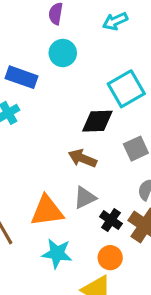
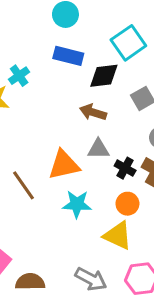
blue rectangle: (22, 77) -> (68, 56), moved
gray triangle: (85, 198) -> (98, 149), turned 30

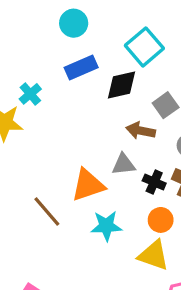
blue rectangle: (68, 56) -> (81, 67), turned -32
brown arrow: (93, 112) -> (141, 131), moved

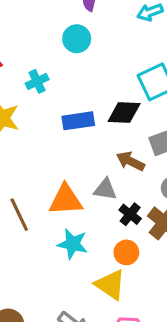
cyan circle: (74, 23) -> (77, 39), moved
blue rectangle: (81, 67) -> (78, 121), moved
cyan cross: (30, 94) -> (37, 81), moved

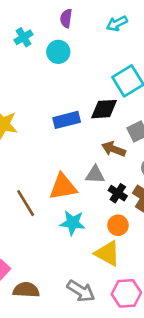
cyan cross: (37, 81) -> (23, 37), moved

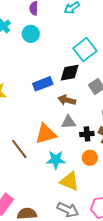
brown arrow: (114, 149) -> (67, 100), moved
black cross: (118, 193) -> (87, 134), turned -32
yellow triangle: (107, 253) -> (69, 181), moved

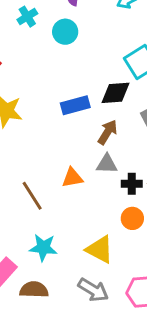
brown arrow: (67, 100) -> (108, 132), turned 102
orange triangle: (46, 134) -> (72, 178), size x0.7
cyan star: (56, 160) -> (43, 248), moved

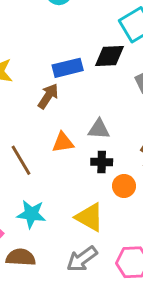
brown arrow: (108, 132) -> (48, 96), moved
black cross: (132, 184) -> (102, 162), moved
gray arrow: (93, 290) -> (82, 259), turned 112

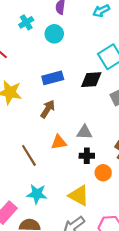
blue rectangle: (68, 68) -> (53, 78), moved

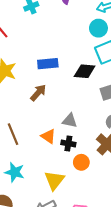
cyan circle: (54, 34) -> (98, 28), moved
orange triangle: (59, 142) -> (48, 136), moved, turned 35
yellow triangle: (79, 196) -> (54, 180), turned 30

